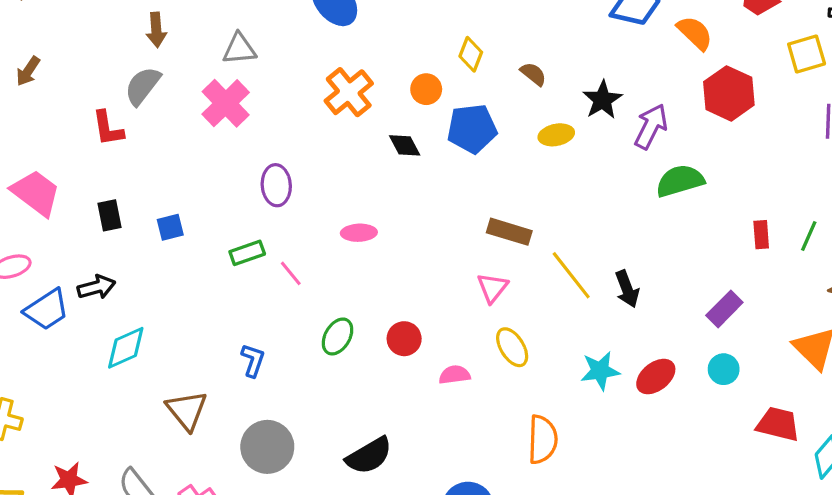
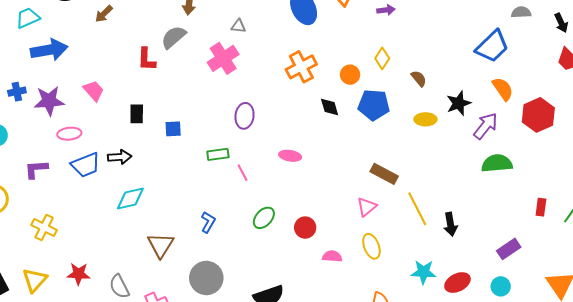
orange semicircle: (695, 33) -> (503, 89), moved
gray triangle: (239, 49) -> (238, 26), size x0.7
pink trapezoid: (36, 193) -> (94, 91), size x0.7

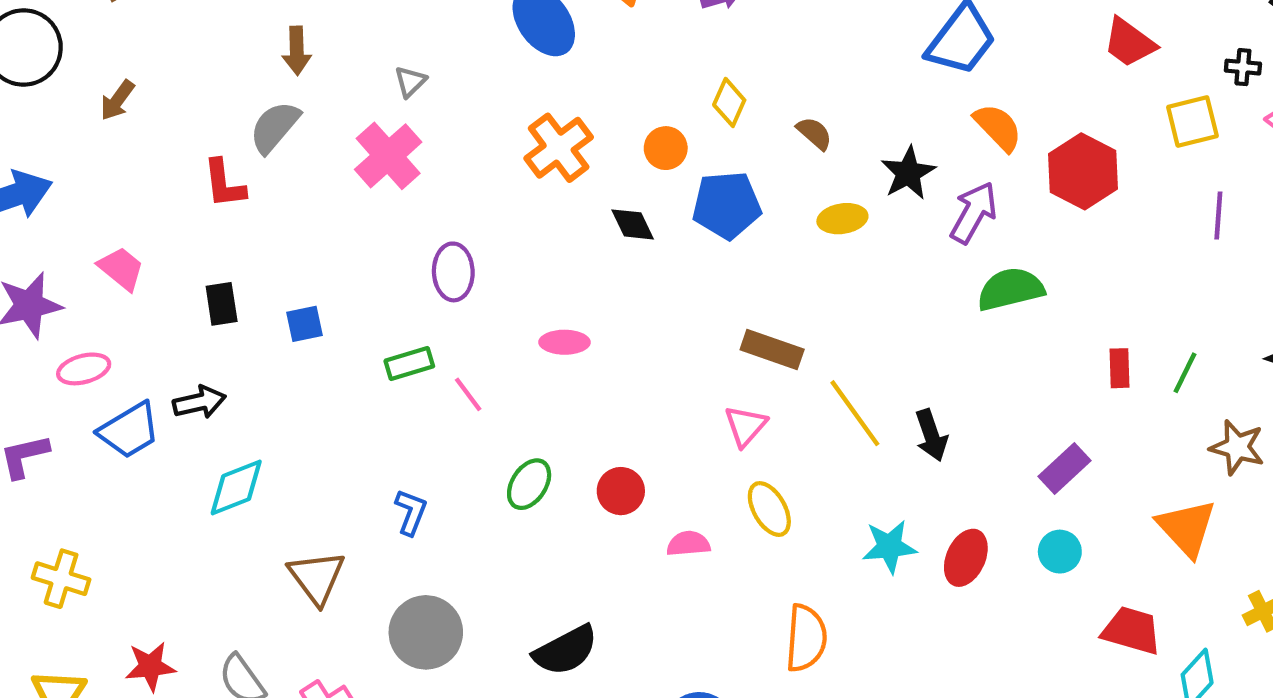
gray triangle: (238, 26) -> (410, 82), turned -42
red ellipse: (457, 283) -> (966, 558), turned -30

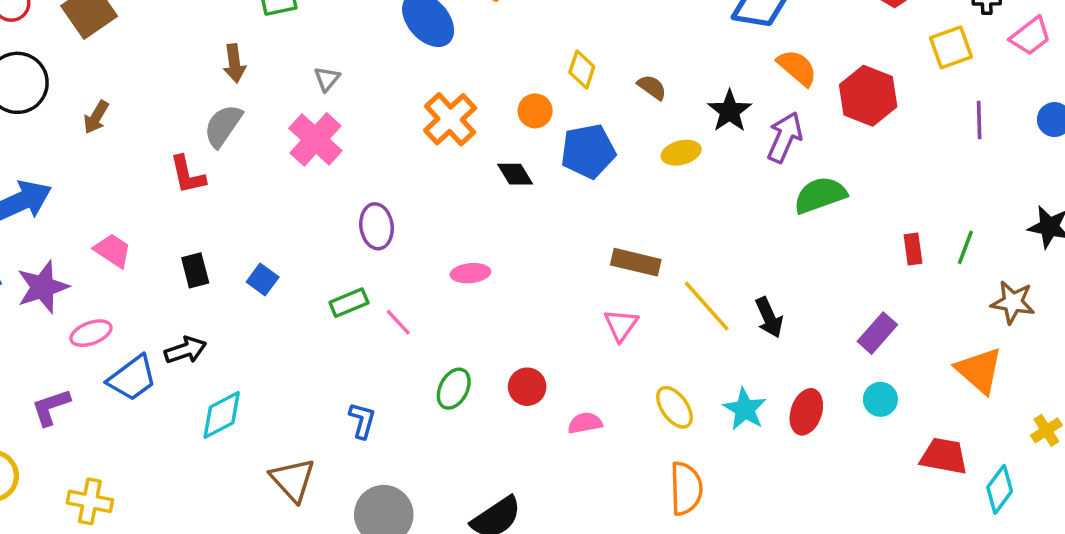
blue square: (305, 324) -> (263, 280), turned -36
yellow ellipse: (769, 509) -> (675, 407), moved
cyan star: (889, 547) -> (745, 409), turned -30

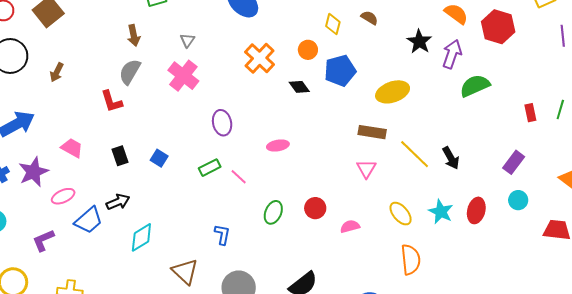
brown semicircle: (652, 87) -> (369, 18), moved
yellow ellipse: (681, 153) -> (393, 92), moved, size x1.5

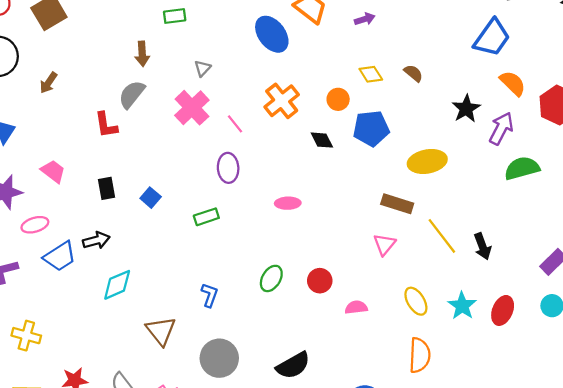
yellow diamond: (333, 24) -> (371, 74), turned -55
pink line: (239, 177) -> (235, 124), moved

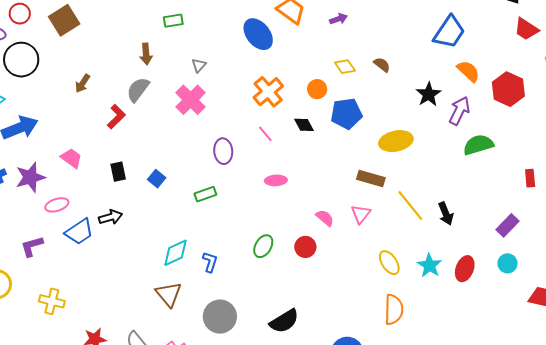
brown arrow: (48, 83) -> (82, 83), moved
pink line: (235, 124) -> (265, 134), moved
red L-shape: (106, 125) -> (116, 117), turned -125
cyan diamond: (117, 285) -> (175, 253), moved
pink semicircle: (356, 307) -> (325, 218), moved, turned 48

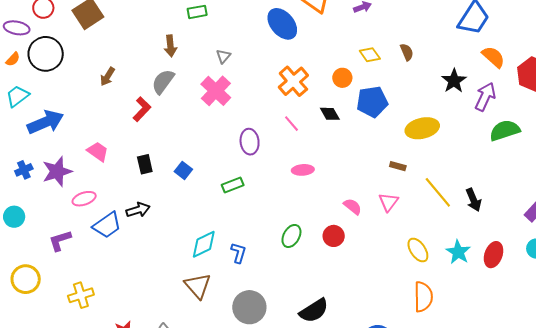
brown semicircle: (382, 65) -> (407, 52), turned 30
brown rectangle: (371, 178) -> (398, 166), size x0.6
yellow cross: (52, 301) -> (81, 295), turned -30

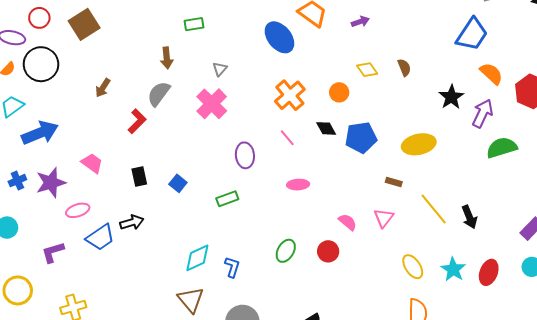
blue pentagon: (372, 102) -> (361, 138), moved

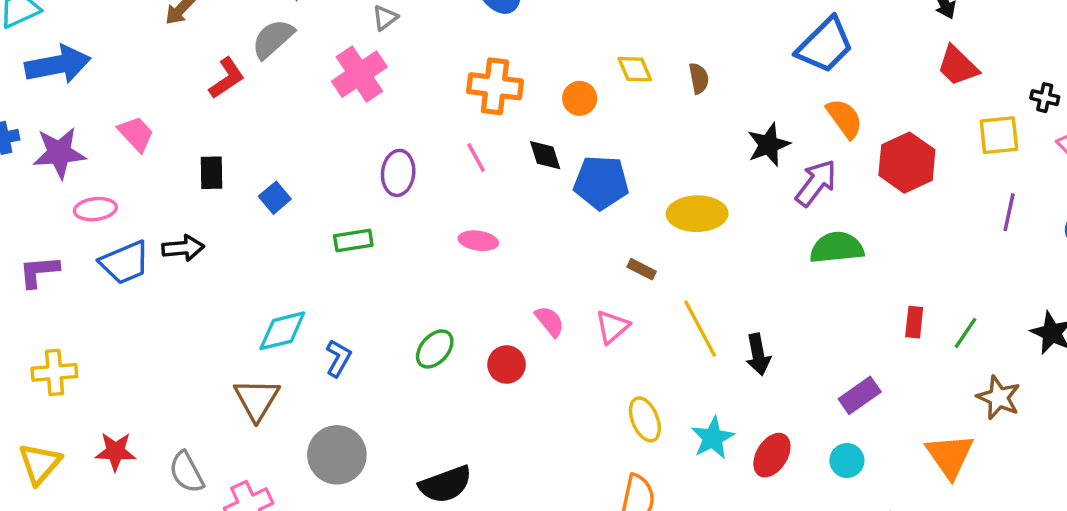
orange cross: (290, 95) -> (495, 86), turned 36

